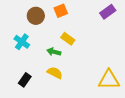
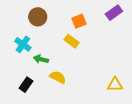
orange square: (61, 11) -> (79, 21), moved
green arrow: (54, 52) -> (41, 59), moved
yellow triangle: (109, 80) -> (115, 85), size x0.7

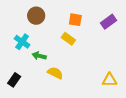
purple rectangle: (114, 13) -> (109, 22), moved
orange square: (79, 21) -> (75, 20), turned 32
black rectangle: (26, 85) -> (14, 80), moved

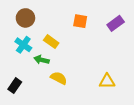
brown circle: (36, 16) -> (25, 18), moved
yellow rectangle: (68, 39) -> (51, 42), moved
yellow triangle: (110, 80) -> (107, 81), moved

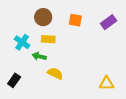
brown circle: (25, 18) -> (43, 17), moved
yellow rectangle: (51, 42) -> (48, 39), turned -32
yellow triangle: (107, 81) -> (107, 83), moved

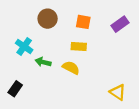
yellow rectangle: (48, 39) -> (79, 46), moved
yellow semicircle: (55, 73) -> (71, 68), moved
yellow triangle: (107, 83) -> (118, 92), turned 35

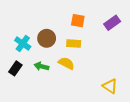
brown circle: (48, 19) -> (47, 38), moved
green arrow: (43, 62) -> (41, 66), moved
black rectangle: (15, 89) -> (15, 68), moved

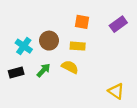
green arrow: (41, 66) -> (44, 70), turned 120
black rectangle: (15, 68) -> (16, 72), turned 40

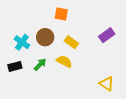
orange square: (82, 22) -> (61, 14), moved
purple rectangle: (118, 24) -> (107, 35), moved
yellow rectangle: (78, 46) -> (71, 42), turned 32

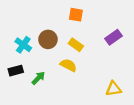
orange square: (61, 14) -> (76, 15), moved
green arrow: (40, 64) -> (38, 78), moved
yellow triangle: (107, 84) -> (113, 89), turned -42

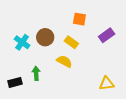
orange square: (76, 15) -> (79, 19), moved
black rectangle: (16, 71) -> (15, 82), moved
green arrow: (38, 78) -> (36, 73), turned -48

